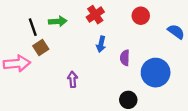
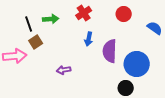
purple semicircle: (125, 58) -> (110, 51), size x1.6
purple arrow: (73, 79) -> (64, 70), turned -96
black circle: (128, 100) -> (126, 88), moved

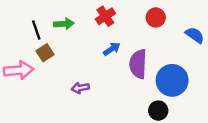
blue arrow: (89, 39) -> (112, 49), turned -136

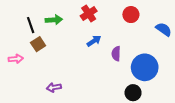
purple semicircle: (138, 64) -> (116, 54), size x0.6
pink arrow: (19, 70) -> (16, 59), size x0.6
purple arrow: (80, 88) -> (54, 87), moved

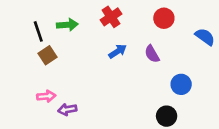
purple semicircle: (116, 54) -> (152, 54), moved, turned -32
pink arrow: (16, 59) -> (46, 96), moved
blue circle: (145, 67) -> (181, 84), size x0.6

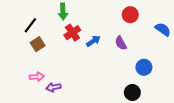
red cross: (111, 17) -> (72, 33), moved
green arrow: (67, 25) -> (63, 12), moved, turned 91
black line: (38, 31) -> (30, 25), turned 56

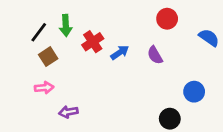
green arrow: (63, 12) -> (66, 25), moved
blue circle: (144, 67) -> (194, 92), moved
pink arrow: (37, 77) -> (44, 88), moved

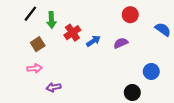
black line: (39, 32) -> (30, 14), moved
purple semicircle: (155, 55) -> (121, 43), turned 96

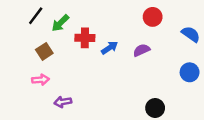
green arrow: (51, 20) -> (60, 23), turned 49
red cross: (72, 33) -> (85, 38), turned 35
blue circle: (151, 71) -> (190, 72), moved

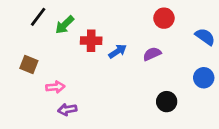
brown square: (44, 51) -> (29, 64), moved, turned -35
pink arrow: (41, 80) -> (55, 87), moved
black circle: (155, 108) -> (167, 102), moved

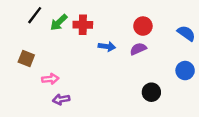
red circle: (164, 18) -> (143, 26), moved
red cross: (91, 41) -> (83, 25), moved
blue arrow: (118, 51) -> (107, 46), turned 42

